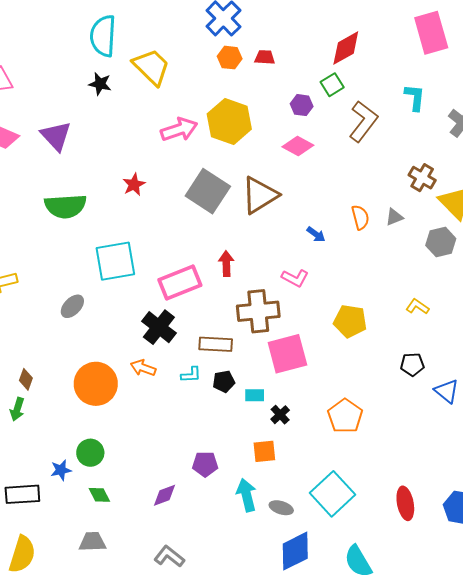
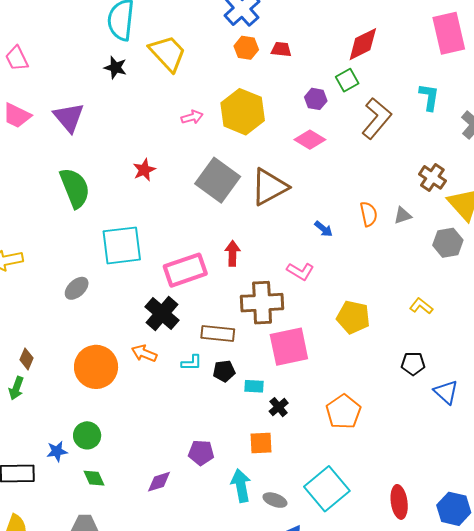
pink arrow: (179, 129) -> (192, 117), size x0.6
green semicircle: (65, 206) -> (75, 188), turned -111

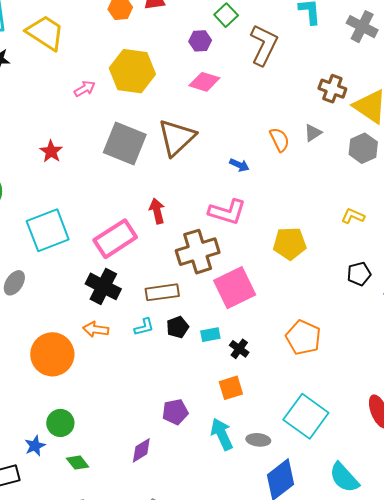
pink L-shape: (300, 271) -> (227, 212), size x1.4

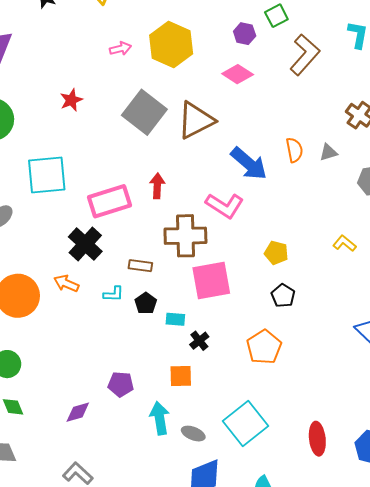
blue arrow: (239, 165) -> (249, 164), size x2.0
yellow pentagon: (290, 243) -> (276, 253), size x0.7
black pentagon: (359, 274) -> (283, 296), moved, turned 30
brown rectangle: (162, 292) -> (140, 266), size x0.7
black pentagon: (178, 327) -> (146, 303), turned -30

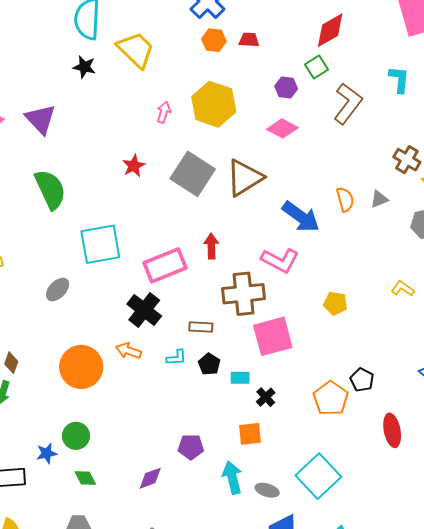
pink arrow: (120, 49) -> (164, 112), turned -55
red star: (71, 100) -> (134, 166), moved
black pentagon: (283, 296) -> (362, 380), moved
red ellipse: (317, 439) -> (392, 430), moved

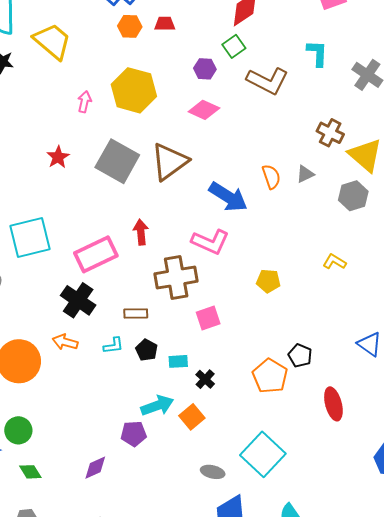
brown L-shape: (348, 104) -> (268, 81), turned 84
pink square: (273, 336) -> (208, 318), size x0.6
orange square: (250, 434) -> (192, 417), turned -30
cyan arrow: (232, 478) -> (157, 406), moved, turned 88

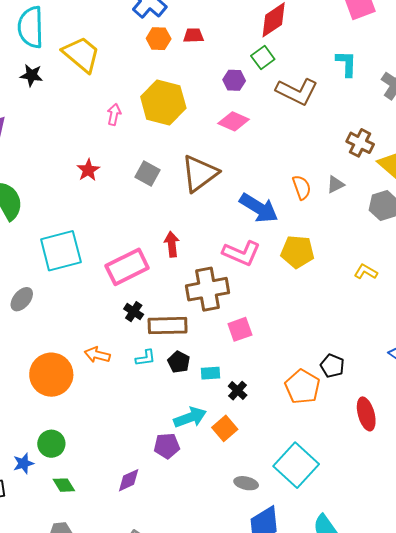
gray square: (117, 161) -> (148, 174), size x0.6
yellow pentagon: (268, 281) -> (297, 252), moved, size x1.4
black cross: (78, 300) -> (134, 312), moved, size x0.6
brown rectangle: (136, 313) -> (168, 326), size x1.6

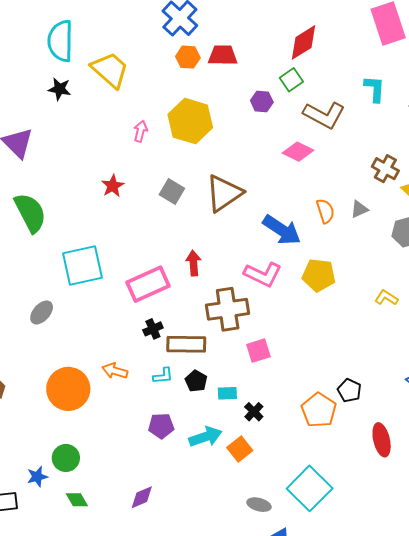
red trapezoid: (193, 36) -> (223, 55), size x1.4
pink diamond: (234, 121) -> (298, 152), moved
black cross: (134, 312) -> (153, 329), turned 30
purple pentagon: (167, 446) -> (161, 426), moved

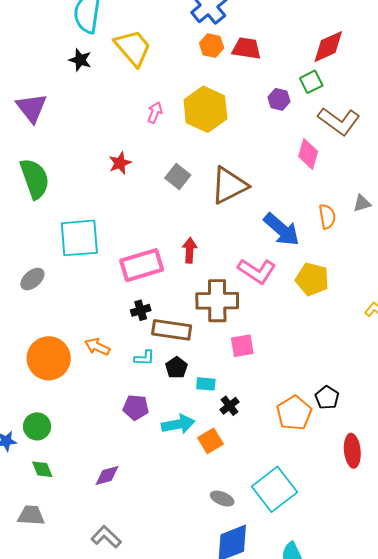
pink diamond: (298, 152) -> (308, 154), turned 72
gray triangle: (359, 209) -> (362, 203), moved

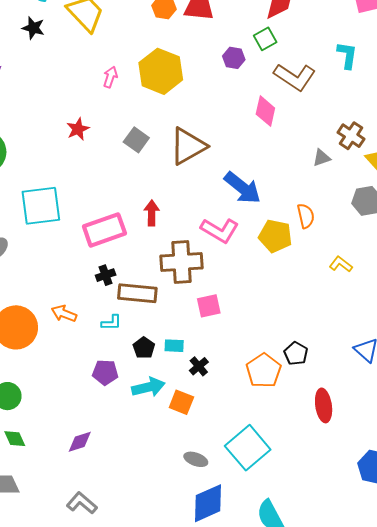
orange semicircle: (327, 216) -> (306, 216), moved
black pentagon: (176, 368) -> (144, 348), moved
orange square: (211, 441) -> (181, 402), turned -35

